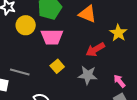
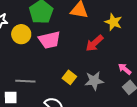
yellow square: (57, 66) -> (69, 77), moved
gray star: (88, 75) -> (94, 81), moved

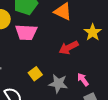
pink arrow: (125, 69) -> (83, 79), moved

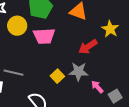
pink arrow: (83, 79) -> (97, 87), moved
gray star: (58, 84) -> (79, 72), moved

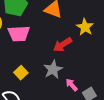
gray star: (79, 72) -> (53, 69), turned -30
yellow square: (57, 76) -> (21, 73), moved

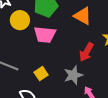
red arrow: (63, 45) -> (86, 52), turned -36

